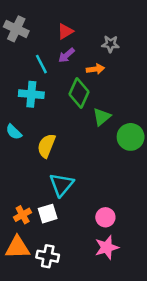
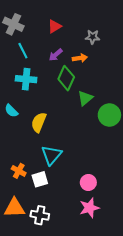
purple arrow: (67, 55) -> (56, 55), moved
cyan line: (41, 64) -> (23, 51), moved
orange cross: (23, 215) -> (19, 171), moved, turned -32

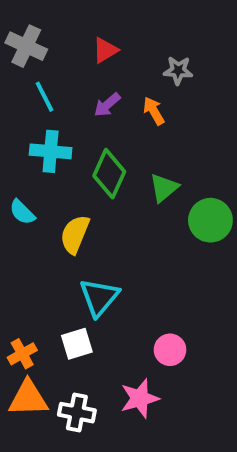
orange arrow: (80, 58) -> (154, 111), turned -112
green diamond: (66, 78) -> (109, 174), moved
orange cross: (19, 171) -> (22, 354), moved, turned 32
pink star: (89, 208) -> (140, 398), moved

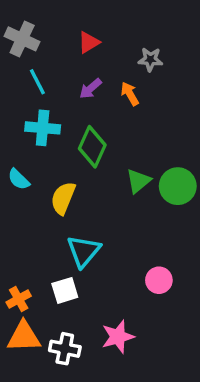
green triangle: (164, 188) -> (138, 181), moved
pink circle: (170, 350) -> (159, 280), moved

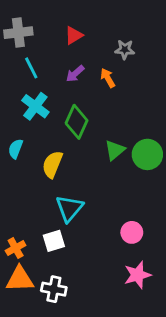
gray cross: (22, 39) -> (18, 33), turned -32
cyan cross: (43, 128) -> (35, 106), turned 32
cyan semicircle: (19, 179) -> (16, 149), turned 66
pink star: (118, 337) -> (137, 275), moved

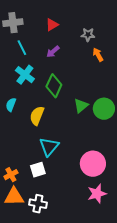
orange arrow: (108, 78) -> (98, 55), moved
pink circle: (132, 232) -> (93, 164), size x1.6

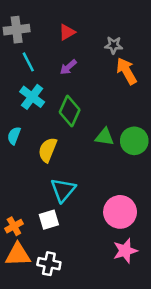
orange arrow: (98, 55) -> (126, 71), size x1.5
green triangle: (81, 106) -> (105, 137), turned 49

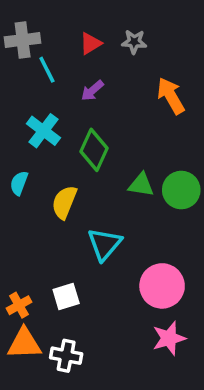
gray star: (114, 45) -> (134, 42), moved
cyan line: (28, 62) -> (47, 70), moved
cyan triangle: (63, 190) -> (104, 244), moved

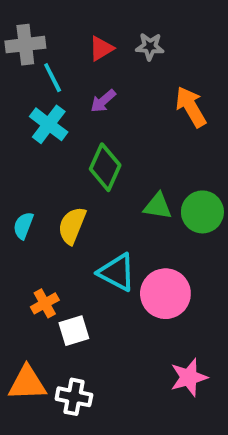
cyan cross: (43, 131) -> (49, 124), moved
cyan semicircle: (19, 183) -> (23, 226), moved
cyan triangle: (104, 244) -> (117, 272), turned -42
pink circle: (162, 286) -> (165, 294), moved
orange cross: (19, 305) -> (45, 303), moved

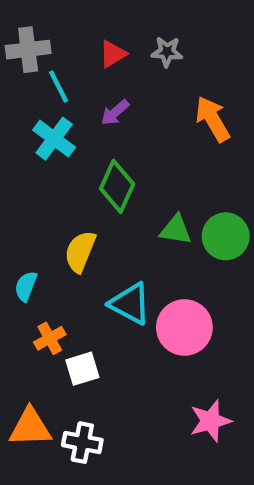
cyan semicircle: (23, 226) -> (26, 286), moved

